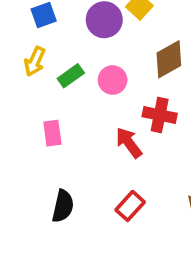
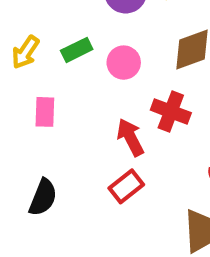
yellow arrow: (35, 61) -> (25, 52), moved
red rectangle: (130, 206) -> (126, 186), moved

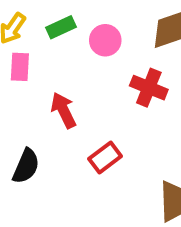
pink rectangle: (45, 112) -> (20, 67), moved
red arrow: (130, 137) -> (63, 110), moved

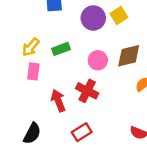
pink circle: (105, 40) -> (98, 60), moved
red cross: (149, 88) -> (87, 91), moved

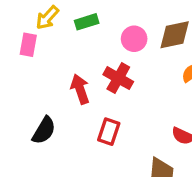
pink rectangle: (33, 71) -> (28, 45), moved
red rectangle: (82, 132) -> (109, 132), turned -42

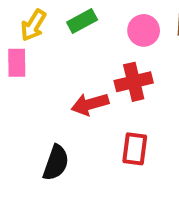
red cross: (118, 78) -> (134, 82), turned -32
red arrow: (80, 89) -> (90, 104), turned -76

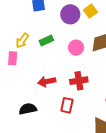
red cross: (134, 82) -> (79, 81), moved
black semicircle: (56, 163) -> (28, 109), turned -126

